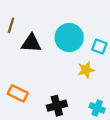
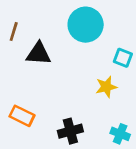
cyan circle: (69, 38) -> (86, 25), moved

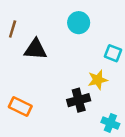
cyan circle: (86, 25) -> (79, 23), size x0.7
black cross: (70, 131) -> (79, 100), moved

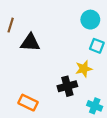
cyan circle: (79, 23) -> (90, 20), moved
orange rectangle: (20, 106) -> (28, 103), moved

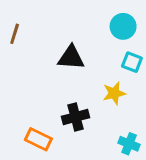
black triangle: (30, 43) -> (71, 58), moved
black cross: (67, 86) -> (76, 117), moved

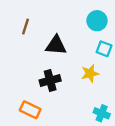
brown line: (15, 34) -> (26, 27), moved
black cross: (76, 117) -> (50, 80), moved

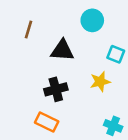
cyan circle: (97, 21) -> (92, 20), moved
orange rectangle: (30, 110) -> (47, 122), moved

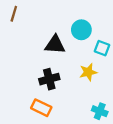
cyan circle: (92, 20) -> (81, 30), moved
brown line: (28, 29) -> (14, 14), moved

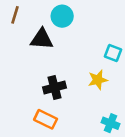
cyan circle: (81, 30) -> (62, 16), moved
black triangle: (55, 45) -> (42, 39), moved

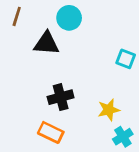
yellow star: (98, 80) -> (109, 110), moved
cyan cross: (111, 123) -> (123, 137), turned 36

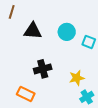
cyan circle: (69, 18) -> (67, 32), moved
orange rectangle: (51, 132) -> (26, 94), moved

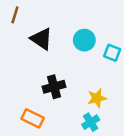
black triangle: (33, 31) -> (41, 39), turned 30
cyan cross: (87, 97) -> (91, 122), moved

